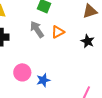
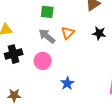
pink circle: (22, 72) -> (43, 61), moved

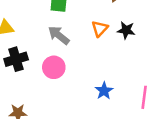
orange triangle: (68, 33) -> (100, 29), moved
blue star: (67, 83) -> (104, 91), moved

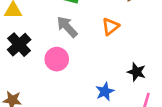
black star: (126, 30) -> (136, 72), moved
black cross: (16, 59) -> (19, 45), turned -35

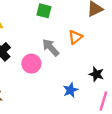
gray arrow: (67, 27) -> (51, 48), moved

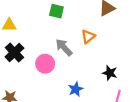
blue star: (70, 90) -> (76, 89), moved

